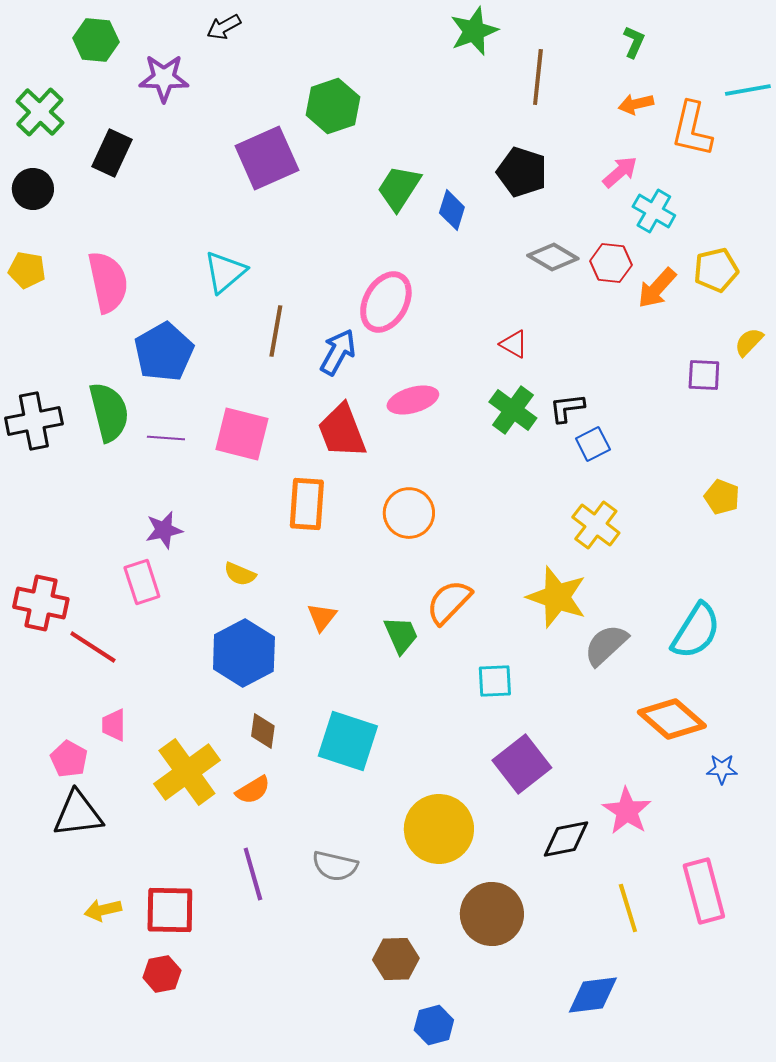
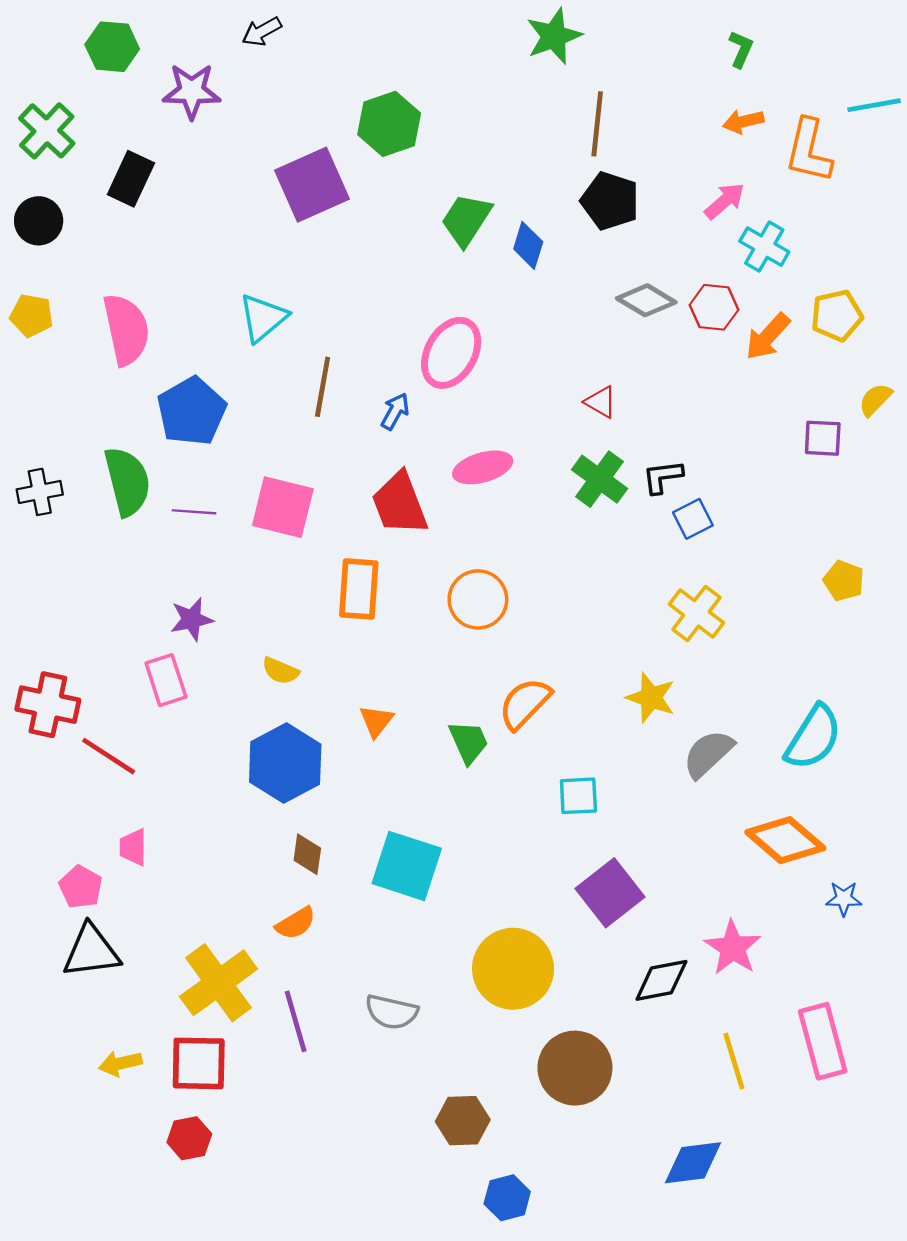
brown line: (538, 77) -> (597, 124), moved
blue arrow: (338, 352) -> (395, 411), size x0.7
black cross: (34, 421) -> (40, 492), size x0.7
yellow star: (557, 597) -> (651, 698), size x0.7
yellow cross: (187, 772) -> (219, 983), moved

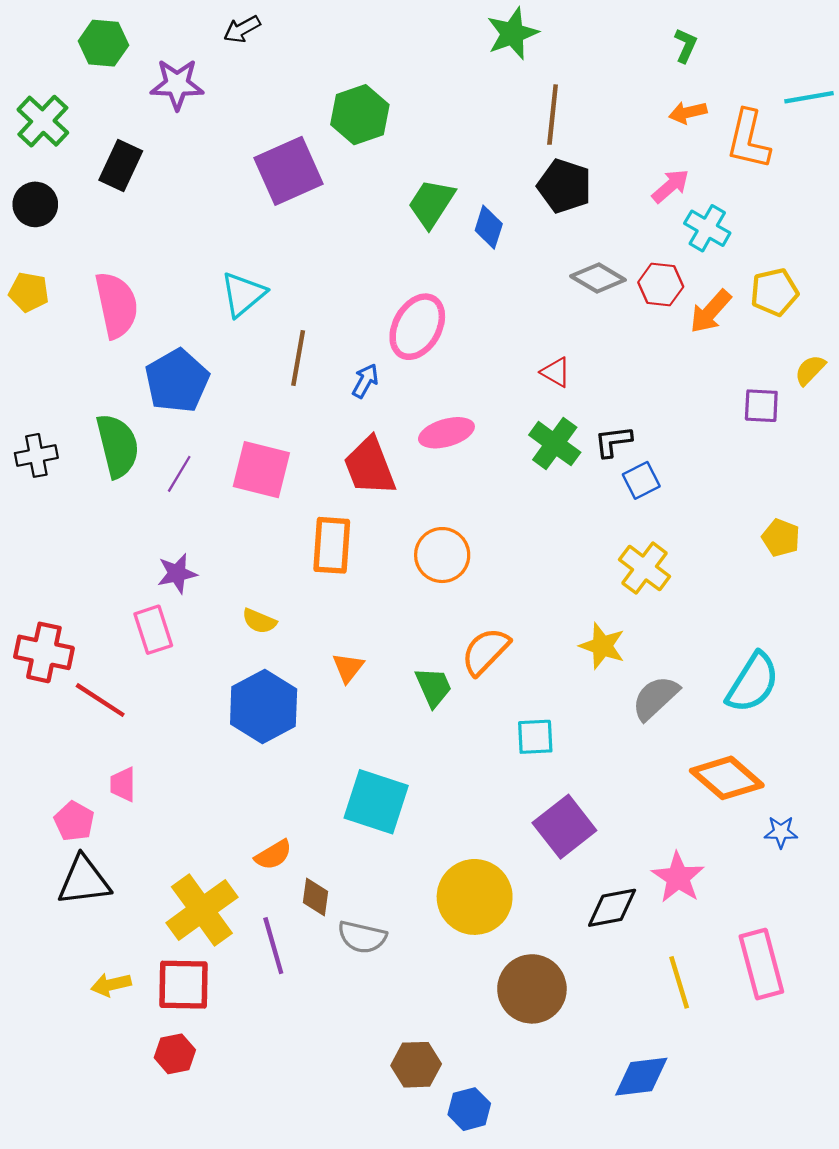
purple line: (194, 512) -> (179, 474), turned -63
brown diamond: (307, 854) -> (316, 897), moved
brown hexagon: (463, 1121) -> (416, 1065), moved

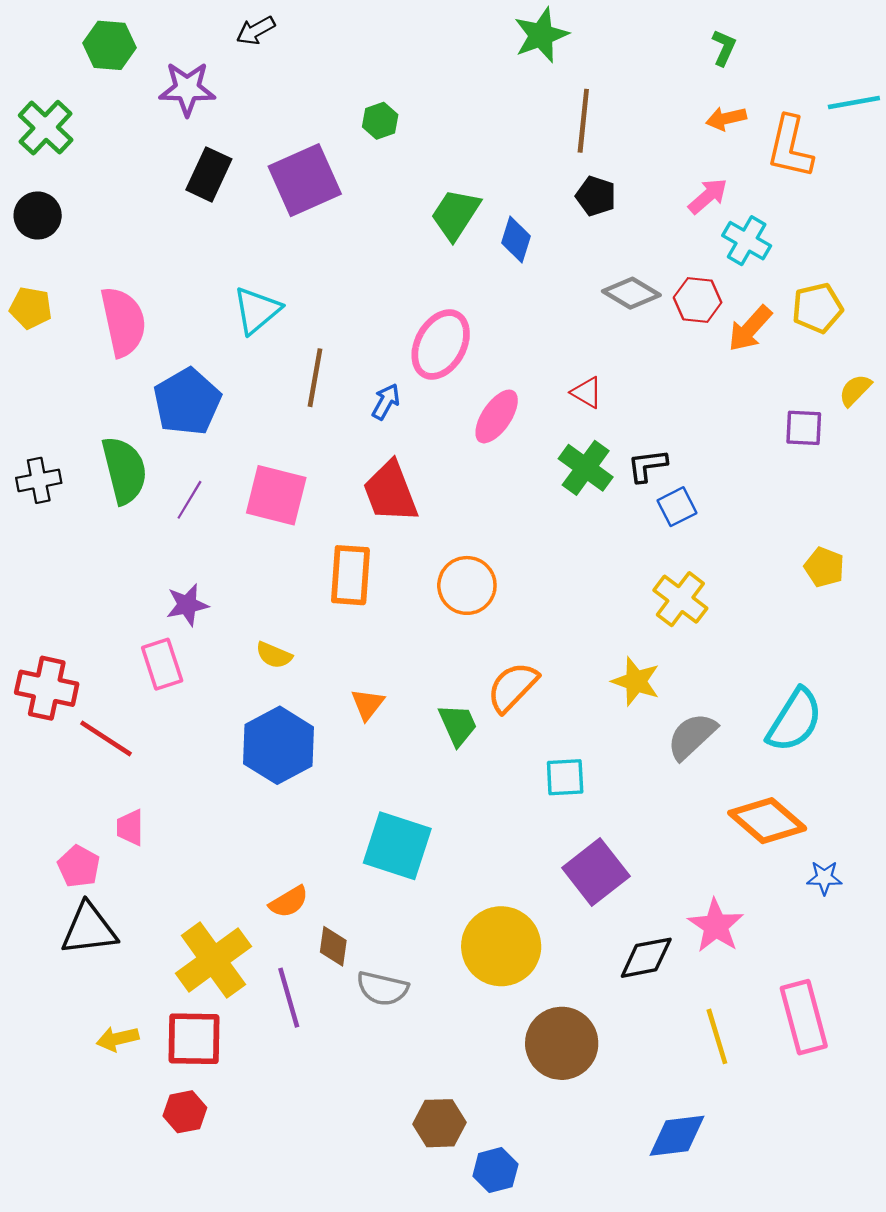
green hexagon: (360, 115) -> (380, 121), size x0.6
black rectangle: (121, 165) -> (209, 174), moved
black pentagon: (564, 186) -> (596, 196), size x0.7
pink ellipse: (446, 433) -> (497, 416), moved, turned -40

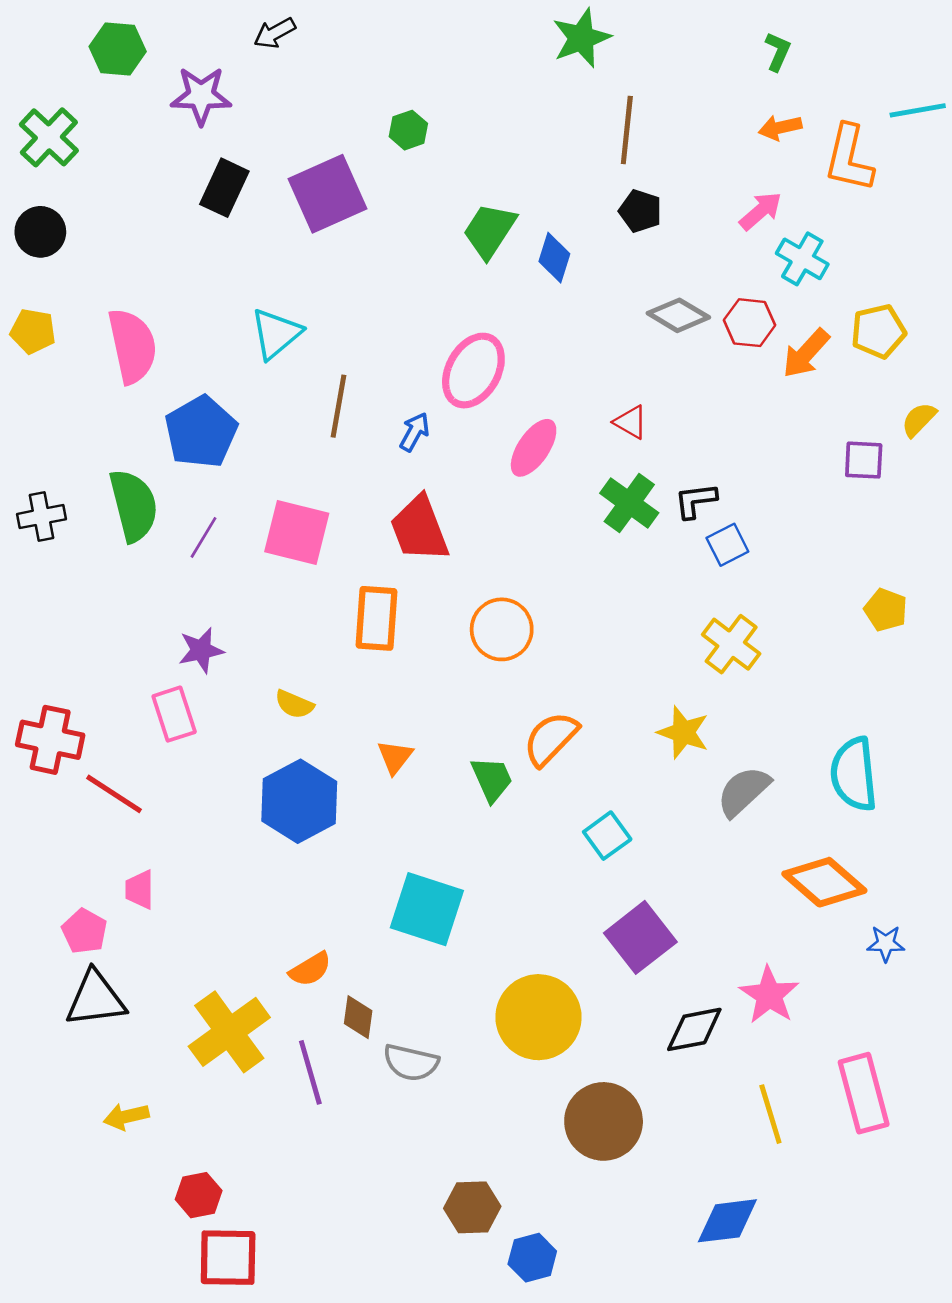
cyan semicircle: (795, 720) -> (854, 774), turned 142
cyan square: (565, 777) -> (607, 836), turned -33
red square: (194, 1039) -> (228, 1258), moved

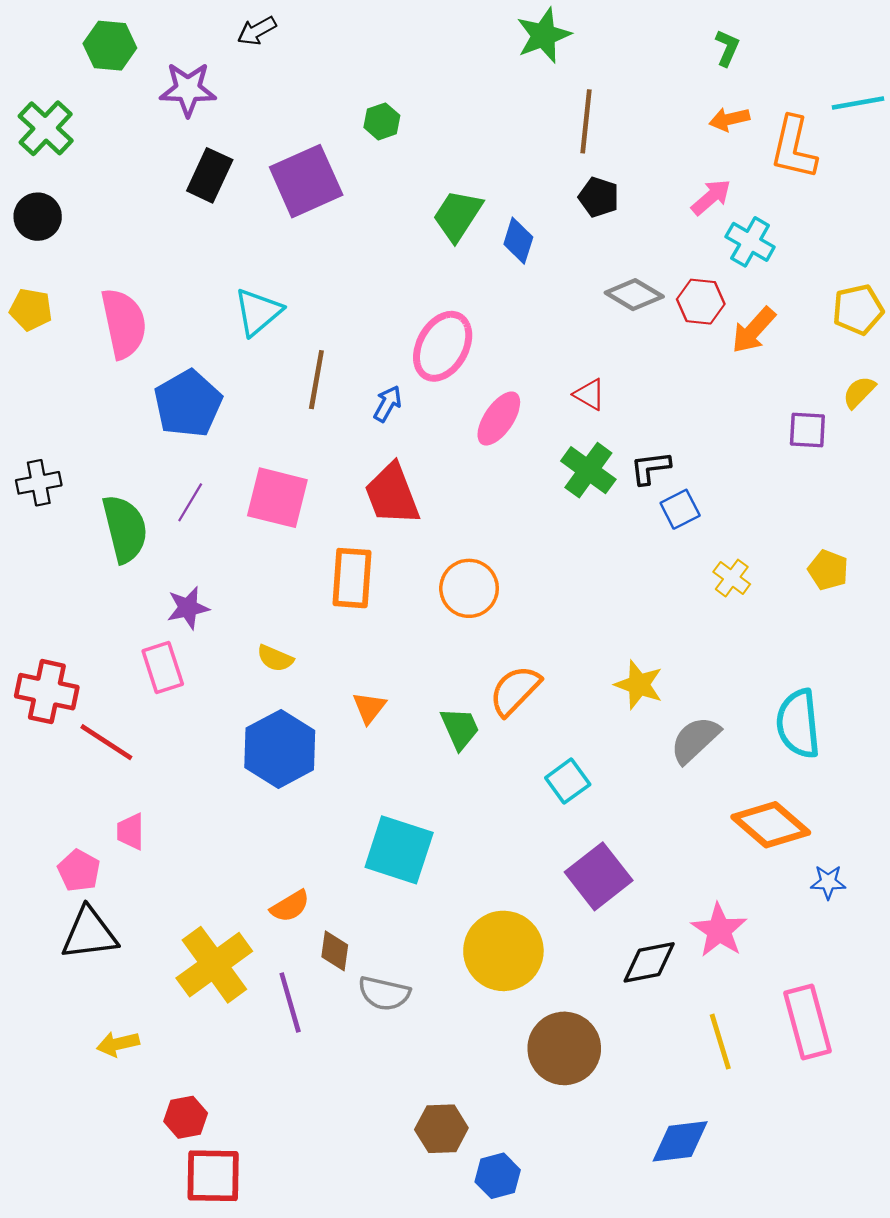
yellow pentagon: (878, 331) -> (858, 310), moved
green semicircle: (134, 505) -> (125, 529), moved
yellow cross: (731, 644) -> (732, 578), moved, size x0.7

